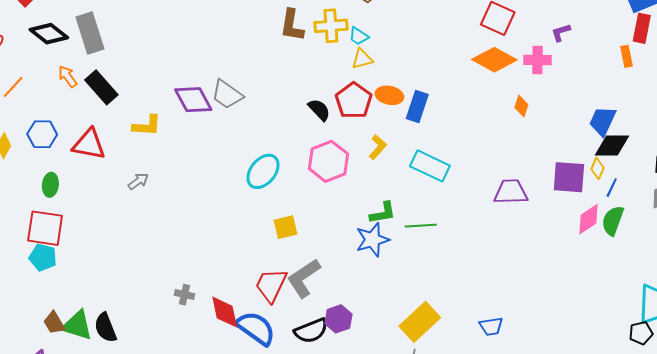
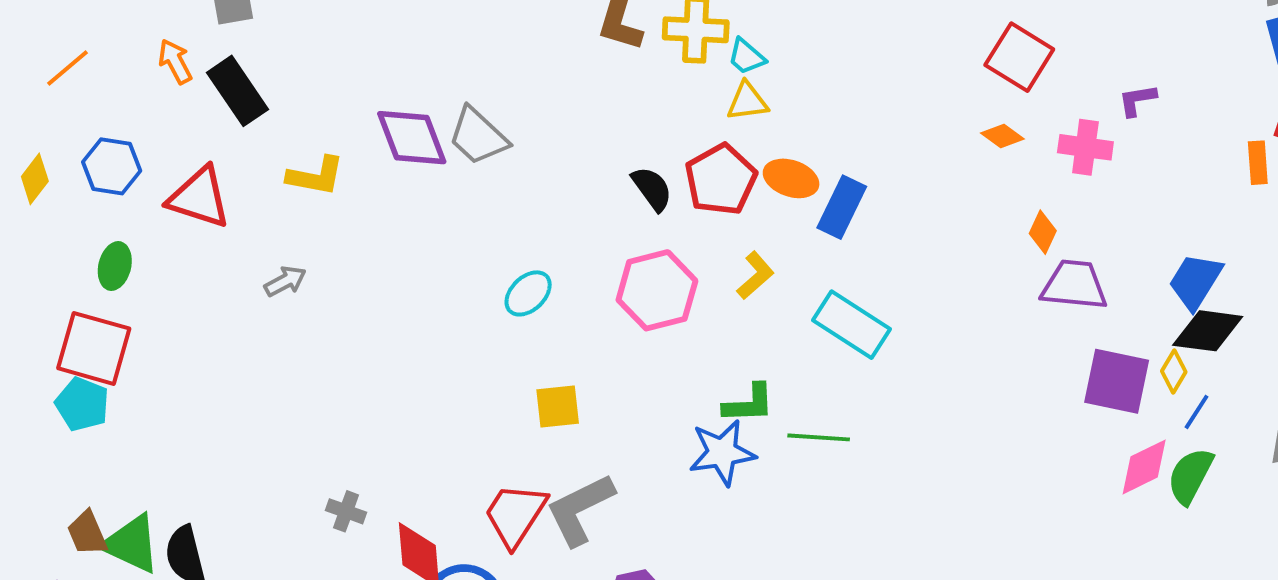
orange diamond: (494, 60) -> (1002, 136), size x0.5
cyan ellipse: (263, 171) -> (528, 293), size x0.7
purple trapezoid: (511, 192) -> (1074, 285), moved

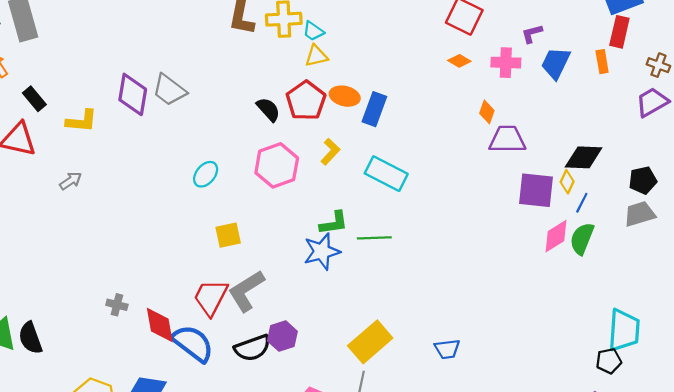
black rectangle: (237, 91) -> (34, 99), moved, size x0.7
purple diamond: (412, 138) -> (133, 94), turned 36
blue trapezoid: (1195, 281) -> (556, 63), moved

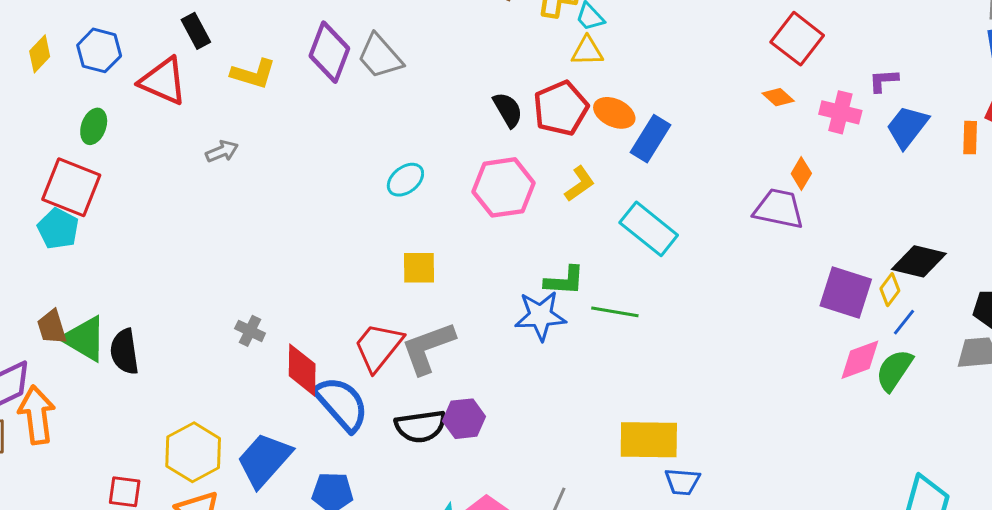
purple trapezoid: (507, 139) -> (779, 209), moved
yellow rectangle: (370, 342) -> (649, 440), moved, turned 30

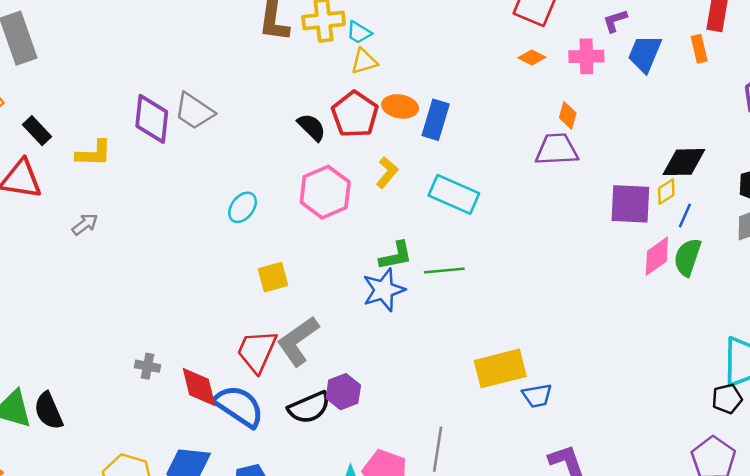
yellow diamond: (890, 290) -> (666, 192), turned 36

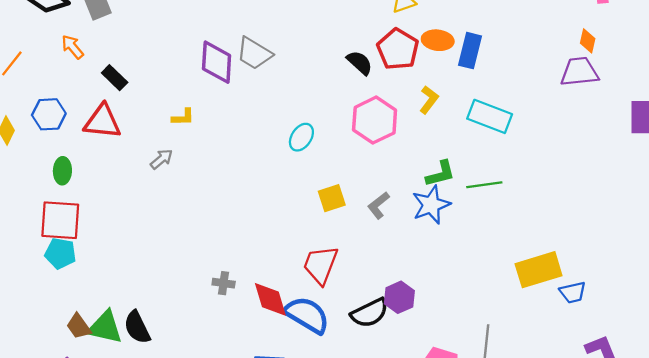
yellow L-shape: (94, 153) -> (183, 117), moved, size x0.7
gray L-shape: (298, 341) -> (379, 205), moved, size x0.6

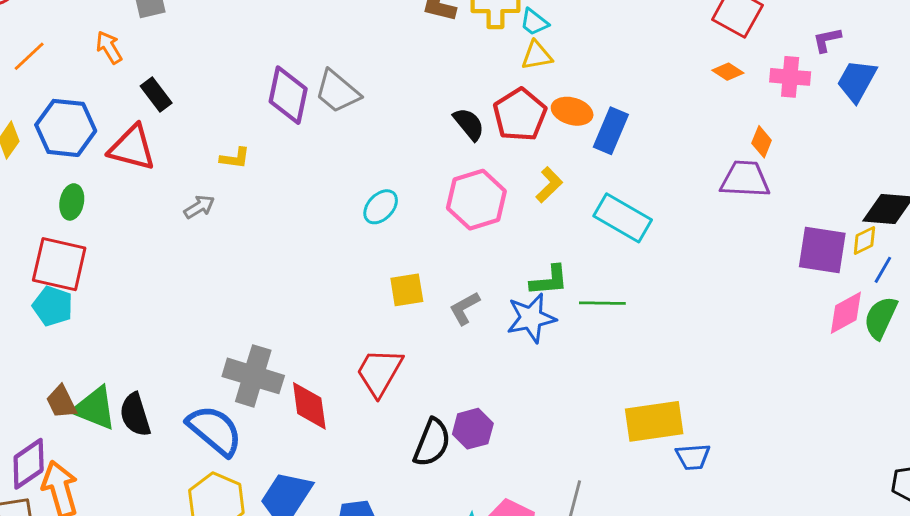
blue hexagon: (49, 114) -> (66, 128), size x1.4
gray cross: (224, 283) -> (253, 376), size x2.0
black semicircle: (370, 313) -> (432, 443), turned -51
blue semicircle: (307, 315) -> (215, 430), moved

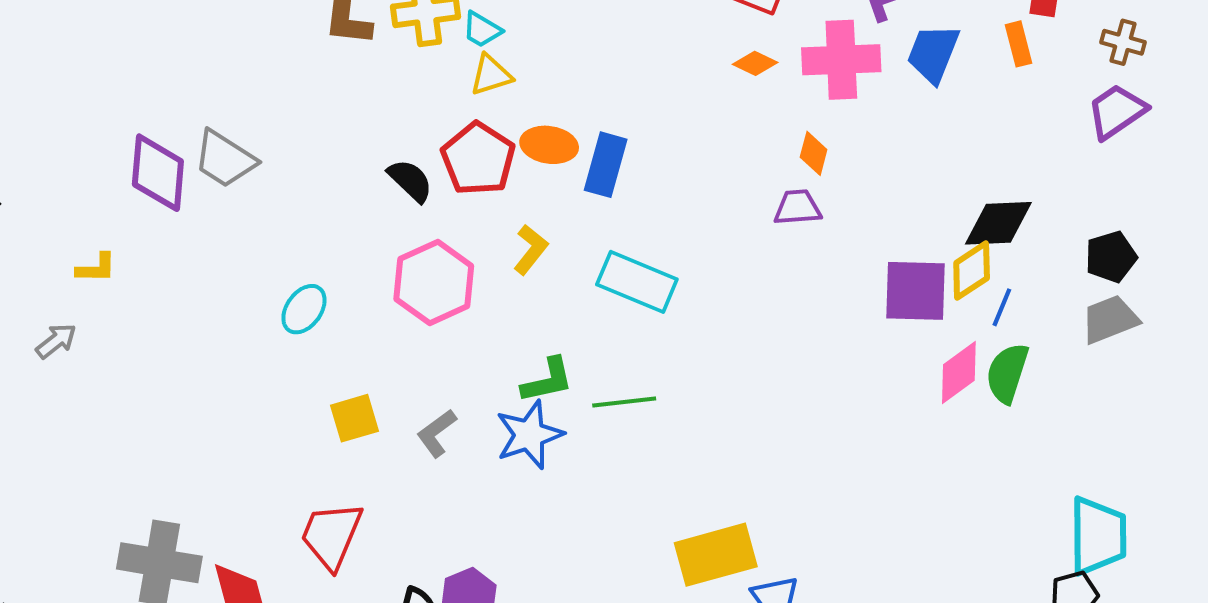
pink cross: (790, 77) -> (841, 60), size x1.4
purple trapezoid: (745, 179) -> (798, 208), size x0.7
yellow diamond: (864, 241) -> (972, 270), size x1.4

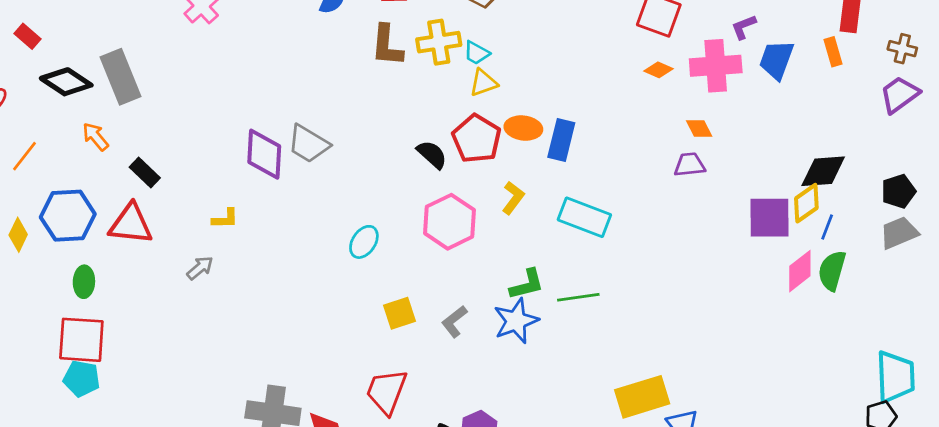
orange diamond: (814, 153) -> (699, 128), turned -40

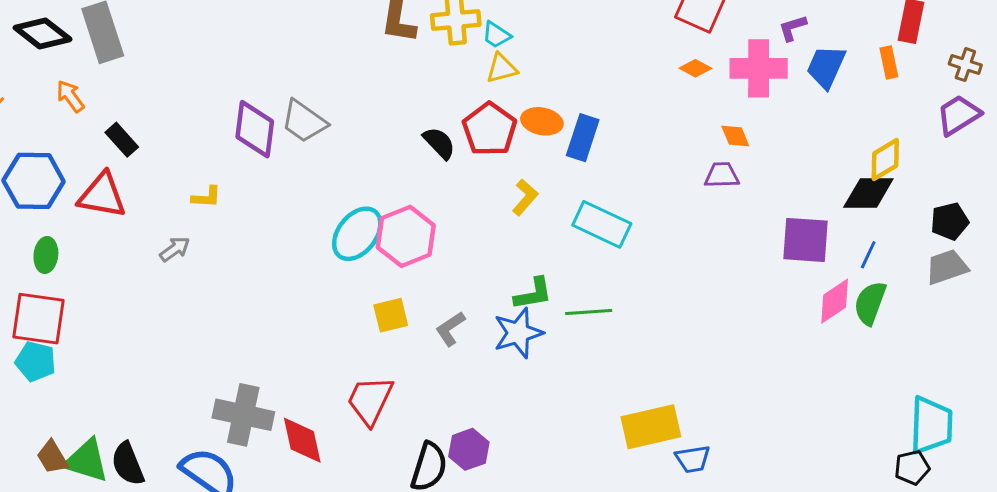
yellow diamond: (806, 203) -> (885, 160), moved
pink hexagon: (450, 222) -> (406, 236), moved
cyan ellipse: (364, 242) -> (357, 234), size x1.5

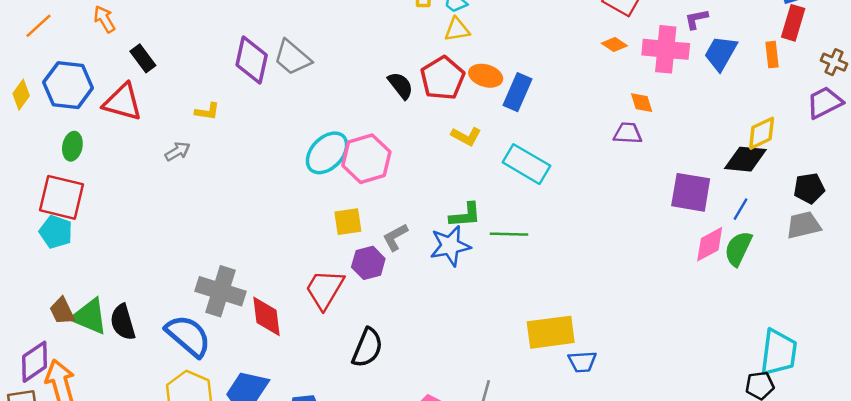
yellow L-shape: (525, 197) -> (466, 136), turned 72
purple hexagon: (469, 449) -> (368, 263), moved

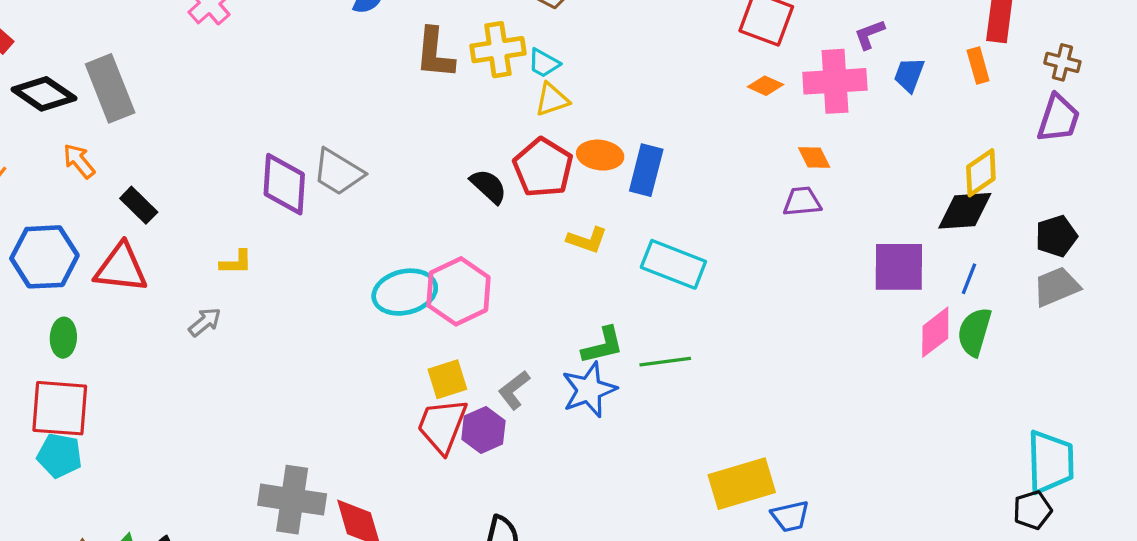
blue trapezoid: (721, 53) -> (909, 75), size x0.7
purple trapezoid: (825, 103) -> (1058, 118), turned 144
cyan ellipse: (327, 153) -> (405, 292), turned 42
red trapezoid: (325, 289) -> (442, 426), moved

